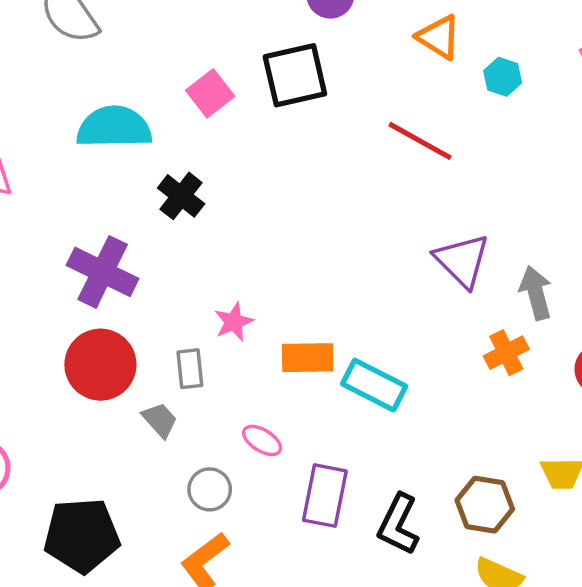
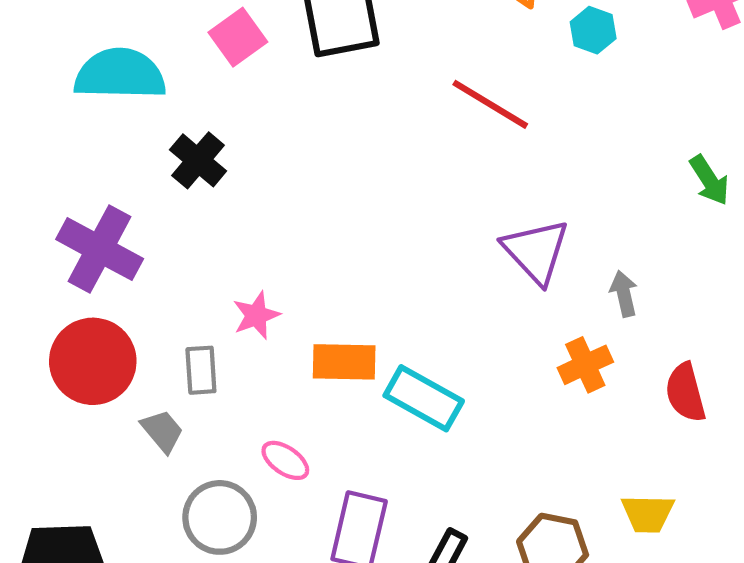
gray arrow: (536, 293) -> (624, 294), size x0.7
gray circle: (210, 489) -> (220, 517), size x1.4

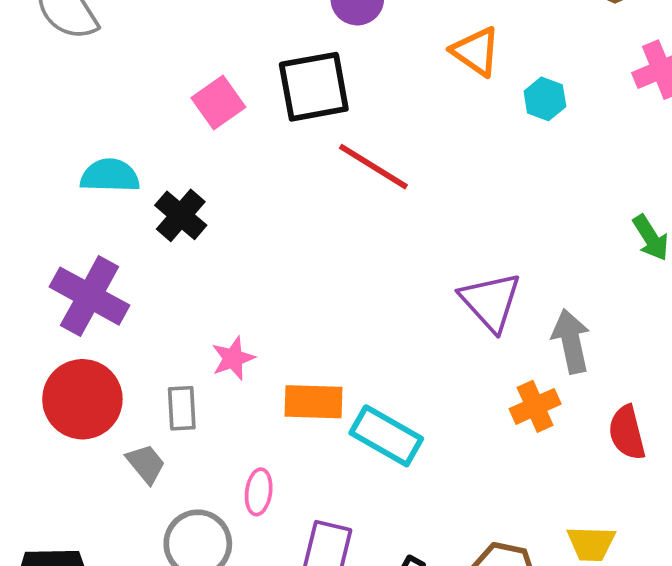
cyan semicircle: (120, 74) -> (110, 176), moved, size x0.7
red line: (490, 104) -> (373, 167), moved
gray arrow: (624, 294) -> (571, 341), size x1.5
pink ellipse: (285, 460) -> (259, 492), turned 63

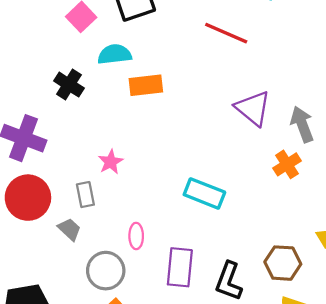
red line: (373, 167) -> (226, 33), moved
cyan semicircle: (110, 176) -> (115, 54), moved
orange rectangle: (314, 402) -> (146, 85), moved

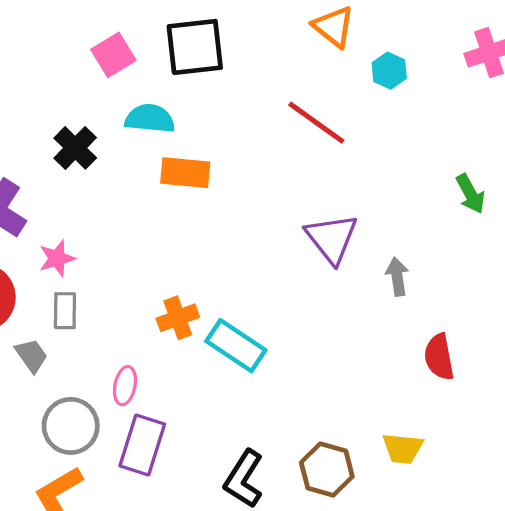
gray arrow: (302, 124) -> (397, 277), size x0.7
pink star: (111, 162) -> (57, 258), moved
orange cross: (287, 164) -> (178, 318), moved
purple rectangle: (180, 267) -> (142, 445), moved

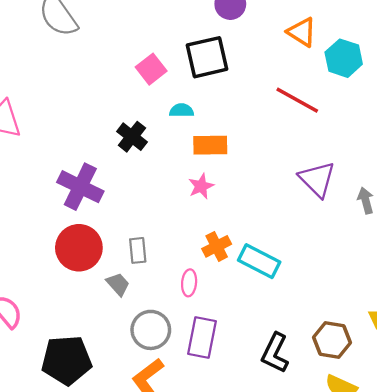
cyan hexagon: (389, 71) -> (344, 58), size x1.5
cyan semicircle: (150, 119) -> (181, 110), size x0.7
pink star: (57, 258) -> (201, 186), moved
pink ellipse: (125, 386) -> (189, 283), moved

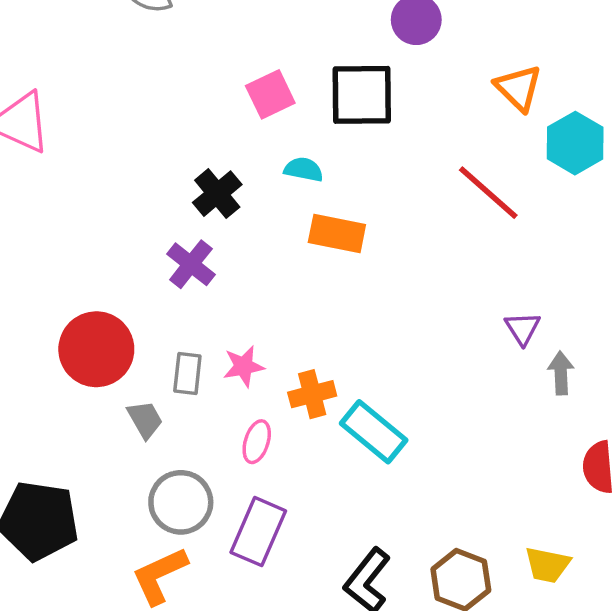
purple triangle: (317, 179) -> (523, 328), moved, size x0.6
pink star: (201, 186) -> (244, 366), moved
purple cross: (80, 187) -> (191, 264), moved, size x0.7

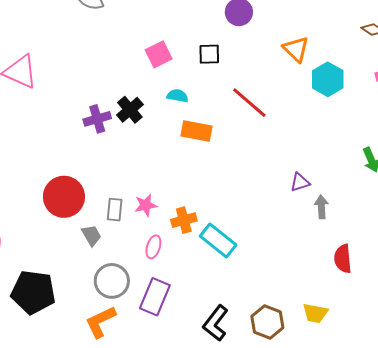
black square: (362, 95) -> (209, 54), size x0.6
red line: (488, 193) -> (249, 103), moved
purple cross: (191, 264) -> (97, 119), moved, turned 36
purple triangle: (523, 328) -> (300, 182), turned 45

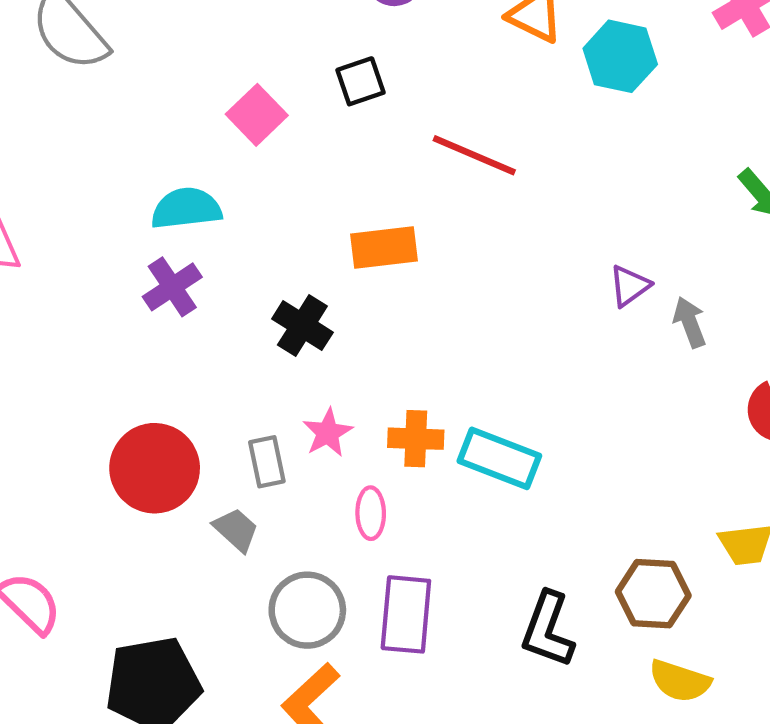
cyan semicircle: (178, 96) -> (186, 208), moved, size x1.5
black cross: (130, 110) -> (302, 326), moved
orange cross: (184, 220) -> (416, 439), turned 35

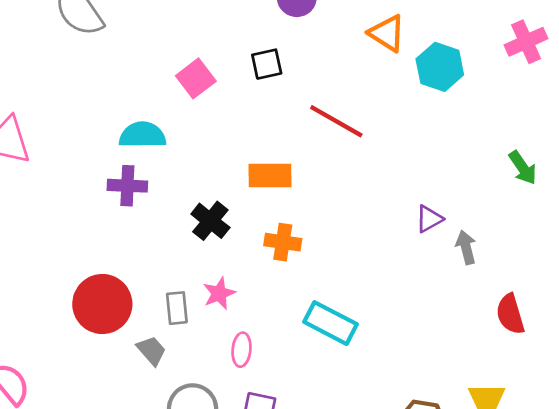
purple cross: (172, 287) -> (127, 186), turned 30
orange cross: (416, 439) -> (283, 242), moved

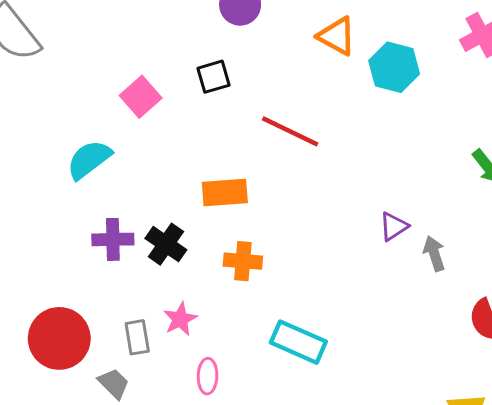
cyan semicircle: (142, 135) -> (89, 159), turned -33
purple cross: (127, 186) -> (113, 239), moved

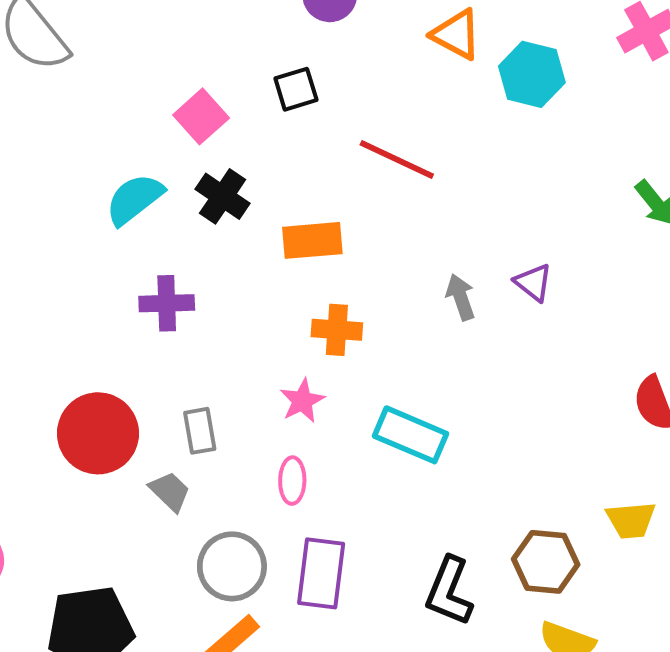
purple triangle: (394, 226) -> (533, 282), turned -48
black cross: (166, 244) -> (223, 196), moved
gray arrow: (434, 254) -> (461, 297), moved
pink star: (180, 319) -> (302, 401), moved

